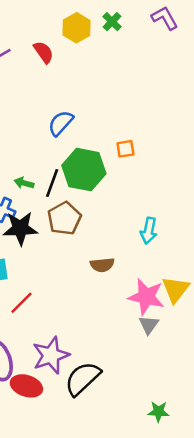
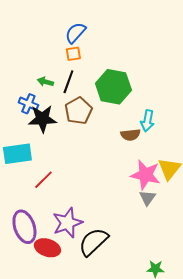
orange square: (125, 149) -> (73, 54), moved
green hexagon: (84, 170) -> (113, 87), moved
brown semicircle: (102, 265) -> (130, 135), moved

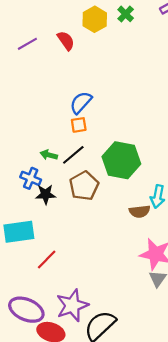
black line: (68, 82) -> (73, 155), turned 30
black star: (42, 119) -> (46, 194), size x0.7
purple ellipse: (24, 227) -> (26, 310), turned -48

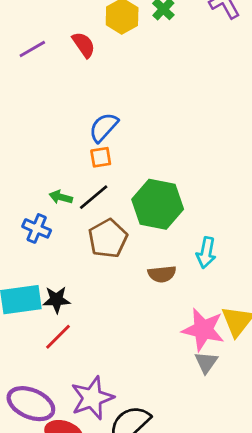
black star: (46, 194) -> (57, 300), moved
brown semicircle: (140, 211) -> (162, 274), moved

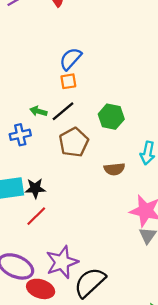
green hexagon: (158, 204) -> (111, 117), size x0.7
blue cross: (37, 228) -> (20, 135), turned -36

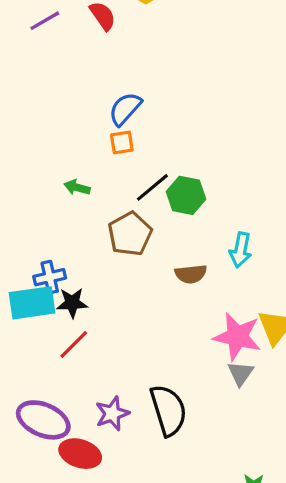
black line: (63, 111) -> (152, 187), moved
blue cross: (20, 135) -> (50, 277), moved
purple star: (62, 262) -> (112, 413), size x0.7
black semicircle: (90, 282) -> (168, 410), moved, turned 116

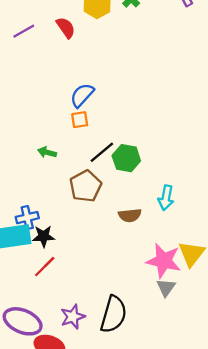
black semicircle: (168, 410) -> (113, 314), turned 33

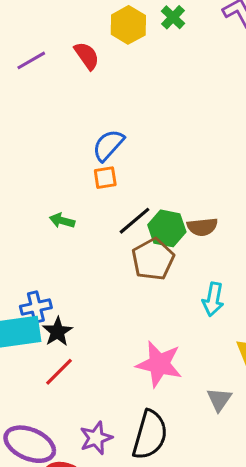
brown pentagon: (86, 186) -> (153, 259), moved
cyan arrow: (166, 198) -> (213, 299), moved
brown semicircle: (130, 215) -> (202, 227), moved
black star: (44, 236) -> (57, 332), turned -30
pink star: (164, 261) -> (159, 364), moved

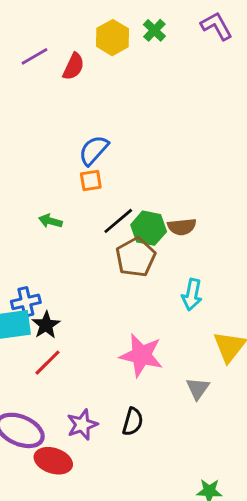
red semicircle: (87, 56) -> (73, 66), turned 60
purple line: (31, 60) -> (35, 56), moved
black semicircle: (150, 435) -> (133, 422), size x0.6

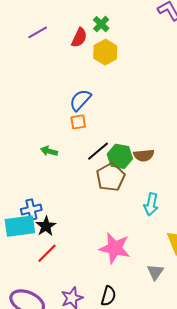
green cross: (154, 30) -> (101, 24), moved
yellow hexagon: (112, 38) -> (105, 52), moved
red semicircle: (73, 66) -> (79, 38), moved

